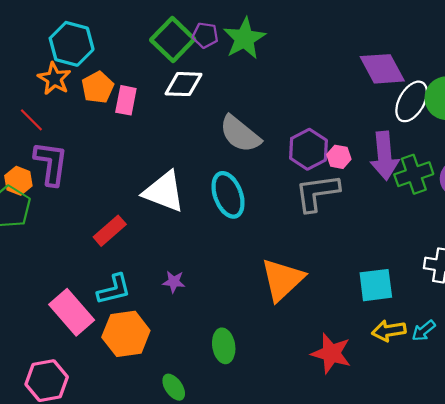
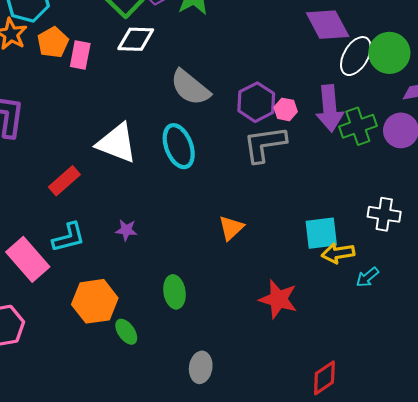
orange triangle: (282, 280) -> (231, 228), size x0.6
yellow arrow: (389, 331) -> (338, 253), moved
orange hexagon: (126, 334) -> (95, 301), moved

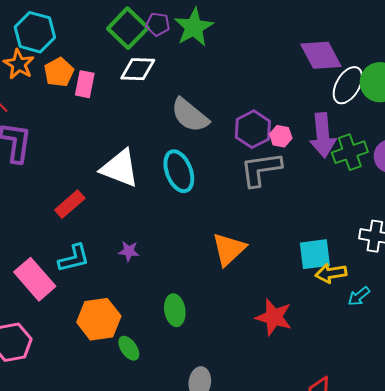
orange triangle: (231, 228) -> (229, 249), size x1.4

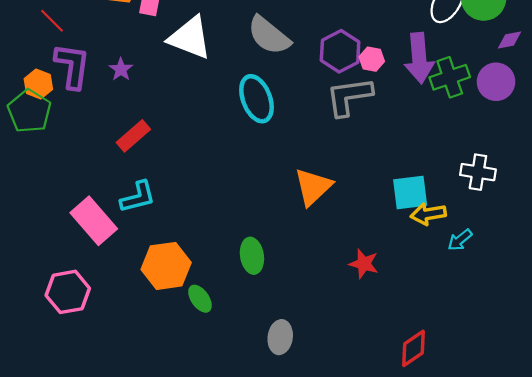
white triangle: (120, 168) -> (190, 38), moved
purple star: (129, 251) -> (121, 69), moved, turned 30
red star: (274, 317) -> (364, 264), size x0.7

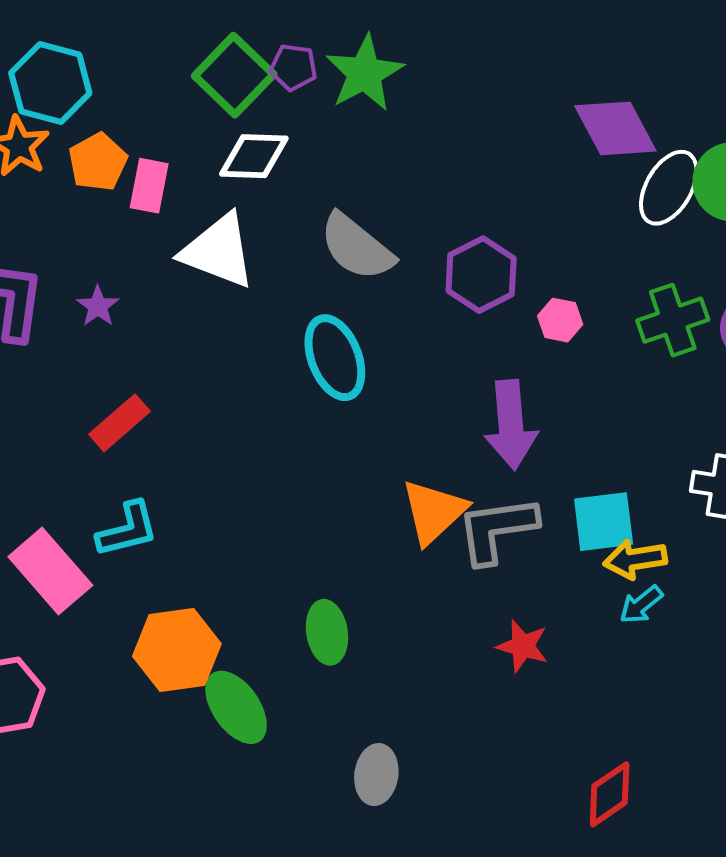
purple arrow: (419, 58) -> (511, 425), moved
pink hexagon: (372, 59) -> (560, 320), moved
gray L-shape: (349, 96) -> (497, 530), moved
cyan arrow: (460, 240) -> (641, 605), moved
green ellipse: (200, 299) -> (236, 707), size x1.5

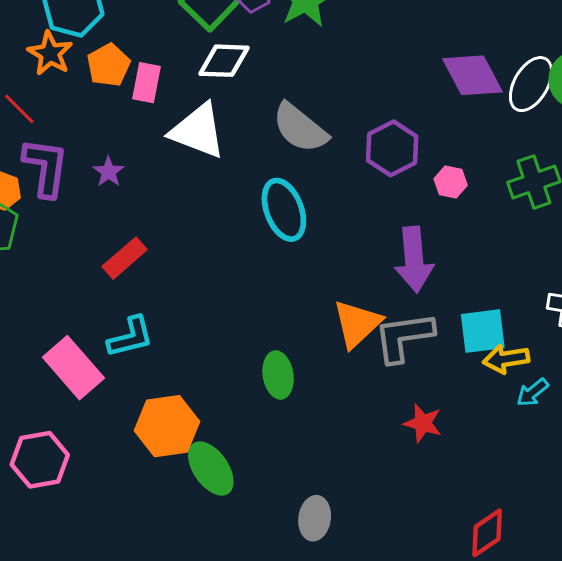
purple diamond: (615, 128) -> (472, 75), moved
cyan arrow: (641, 605) -> (532, 393), moved
green ellipse: (327, 632) -> (278, 375), moved

